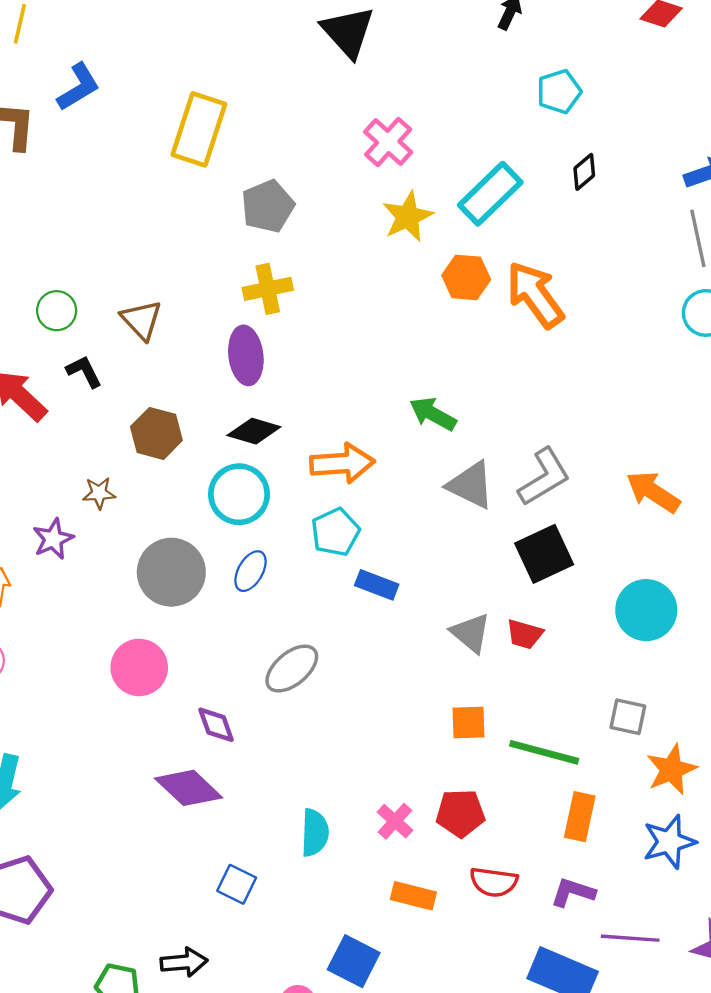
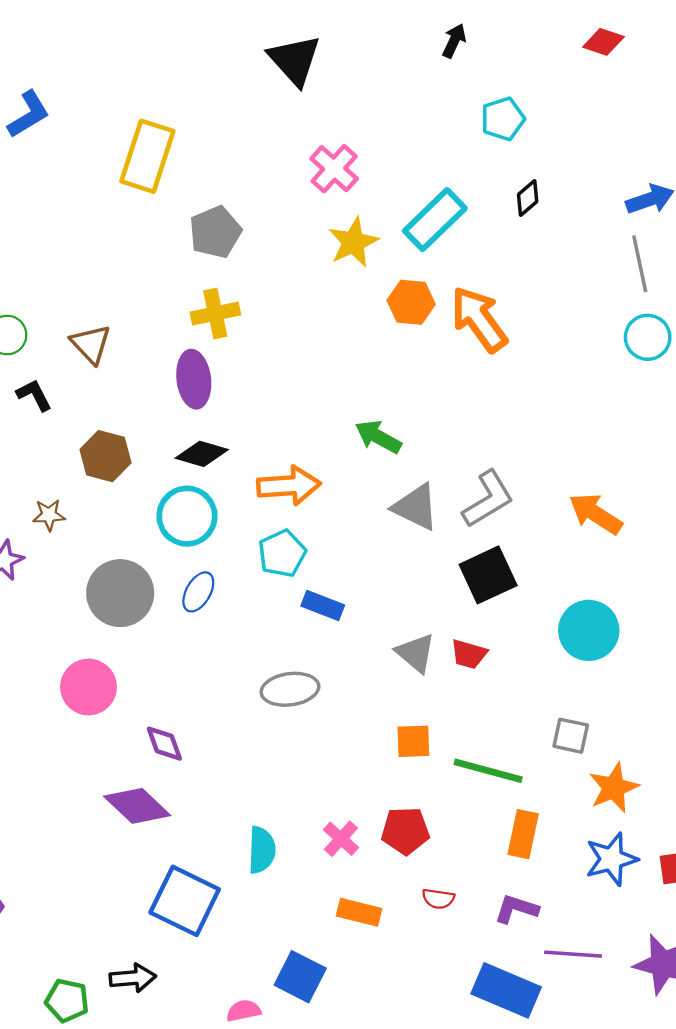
gray ellipse: (292, 669) -> (290, 689), moved, turned 32
red semicircle: (494, 882) -> (438, 899), size x0.7
blue square: (237, 884) -> (185, 901), size x1.8

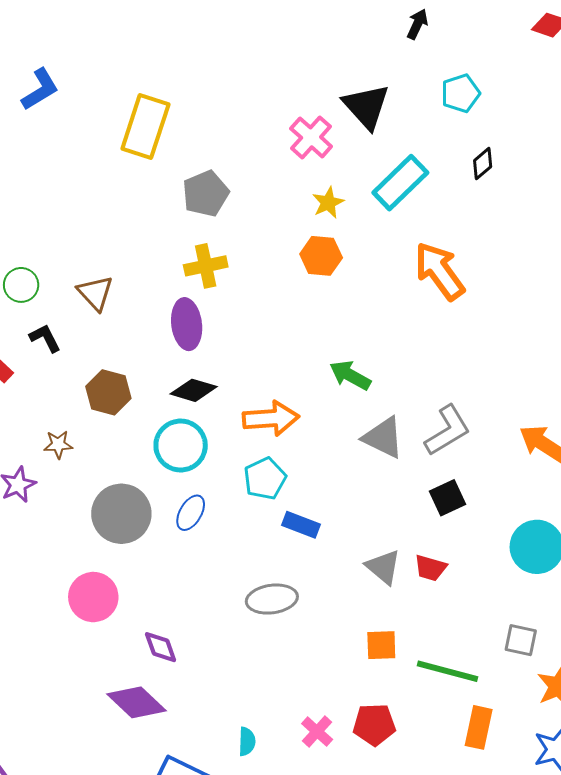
black triangle: (295, 60) -> (366, 106), moved
yellow star: (353, 242) -> (328, 203), size x0.7
orange hexagon: (411, 302) -> (321, 256), moved
black square: (488, 575) -> (447, 498), size x0.7
cyan semicircle: (262, 850) -> (247, 742), size x0.7

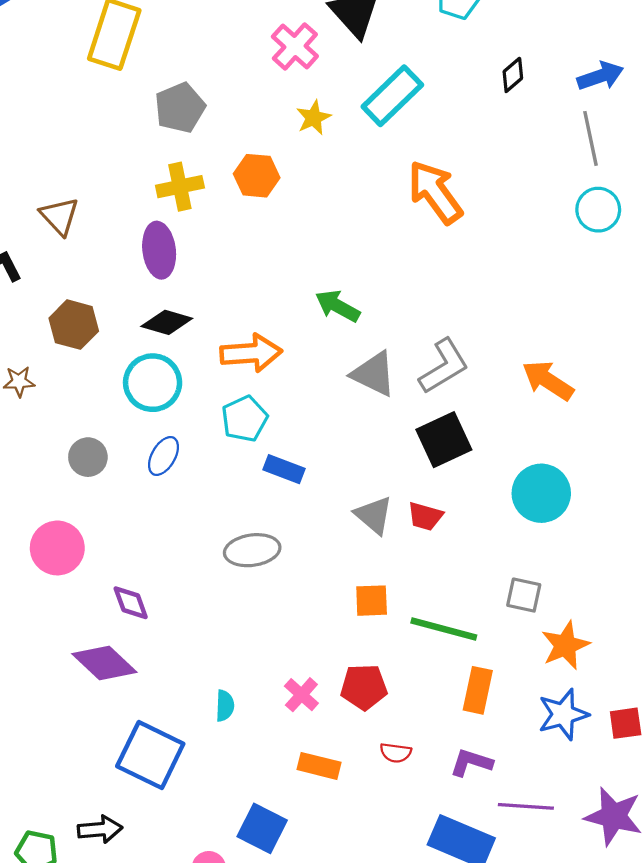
black diamond: (483, 164) -> (513, 75), moved
orange hexagon: (321, 256) -> (257, 176), moved
black square: (447, 498) -> (444, 440), size x1.4
gray circle: (121, 514) -> (88, 457), size x0.6

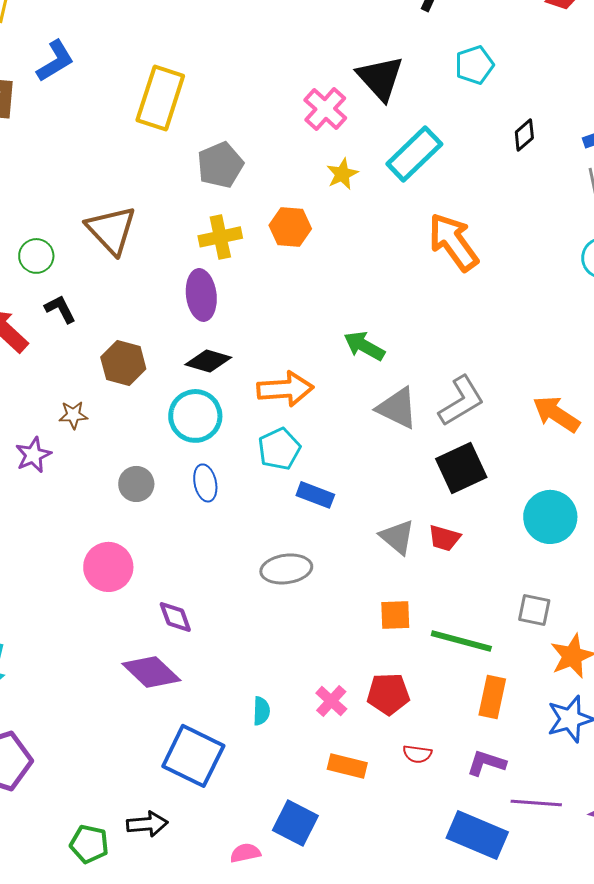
brown triangle: (59, 216) -> (111, 230), moved, size x1.4
blue ellipse: (163, 456) -> (205, 483), turned -42

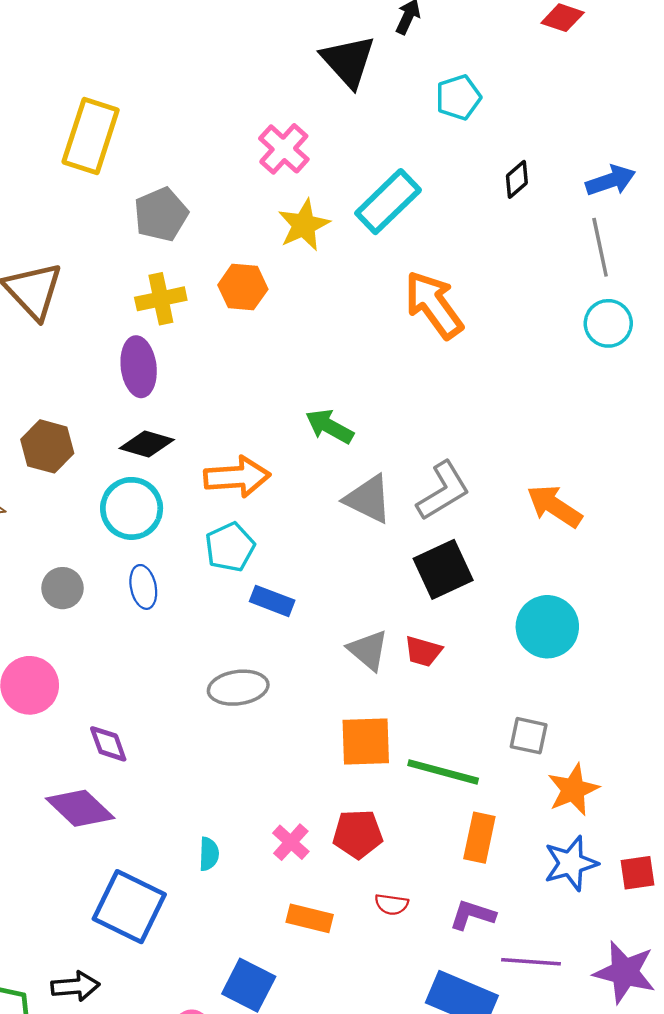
black triangle: (380, 78) -> (348, 61), moved
yellow star: (342, 174) -> (304, 225), size x1.4
orange square: (395, 615) -> (366, 742), size x1.4

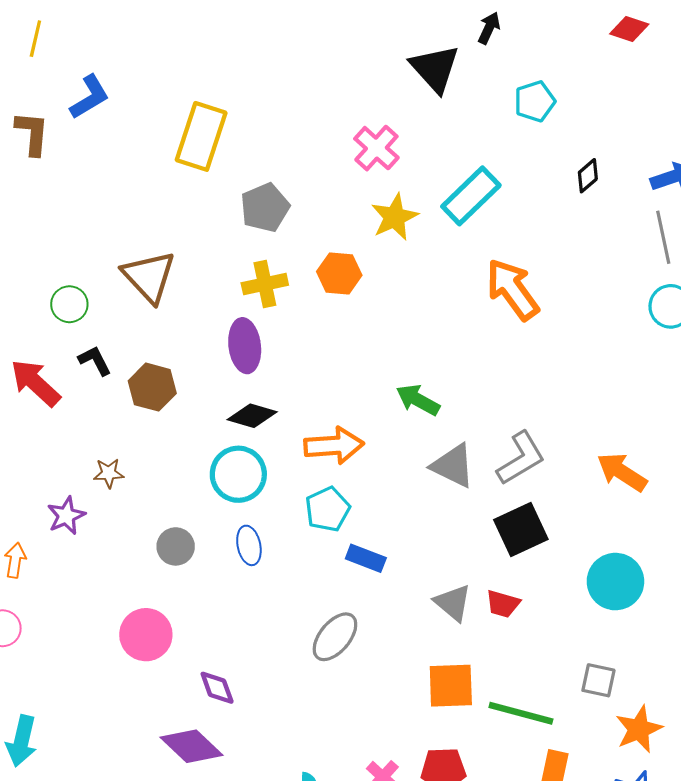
brown hexagon: (47, 446) -> (152, 387), moved
gray ellipse: (238, 688) -> (335, 637), turned -42

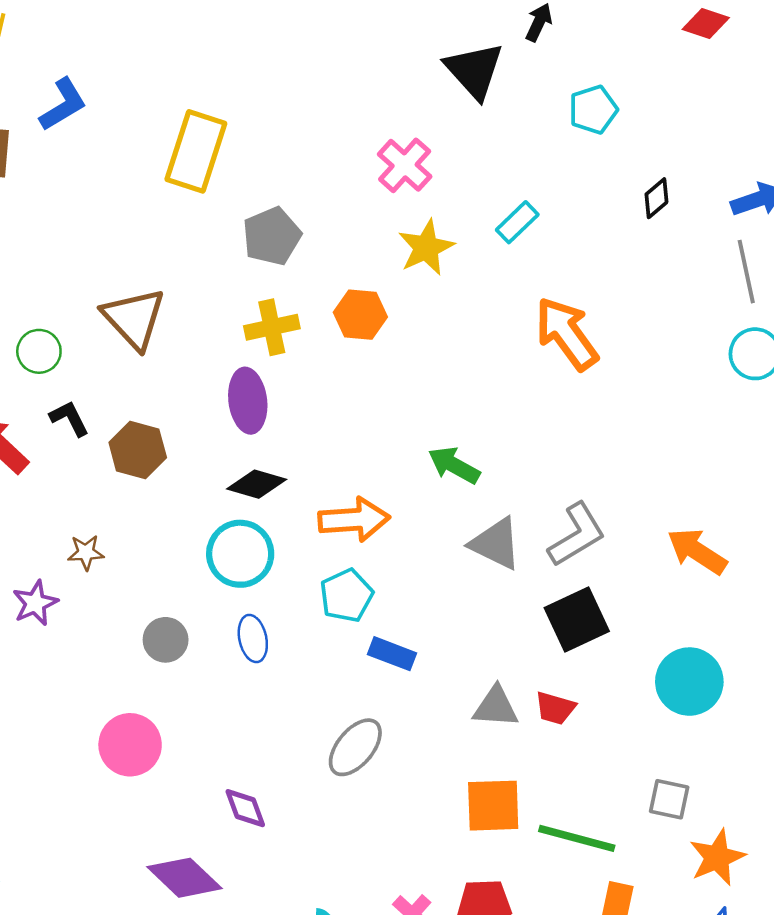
cyan rectangle: (471, 196) -> (517, 222), size x0.6
gray triangle: (453, 603) -> (496, 707), turned -36
purple diamond: (217, 688) -> (245, 808), moved

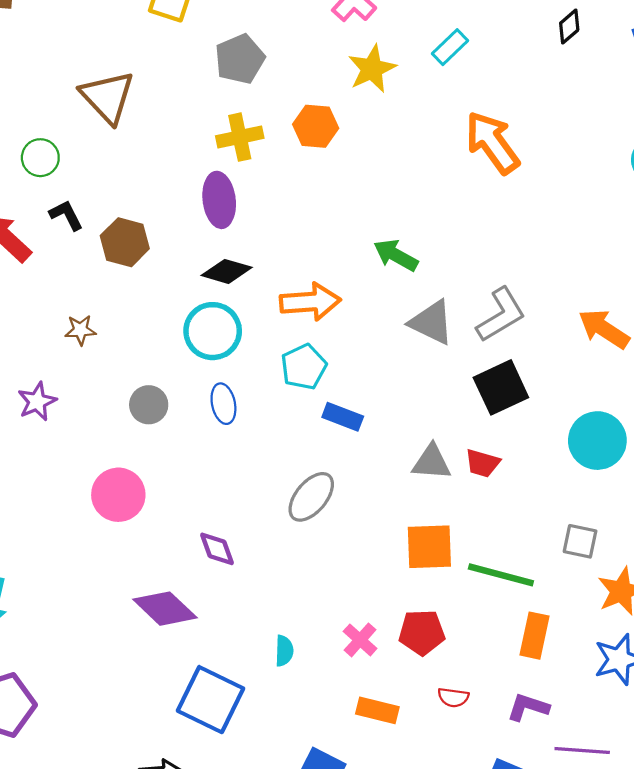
brown triangle: (134, 318) -> (108, 97), moved
purple star: (35, 603) -> (37, 402), moved

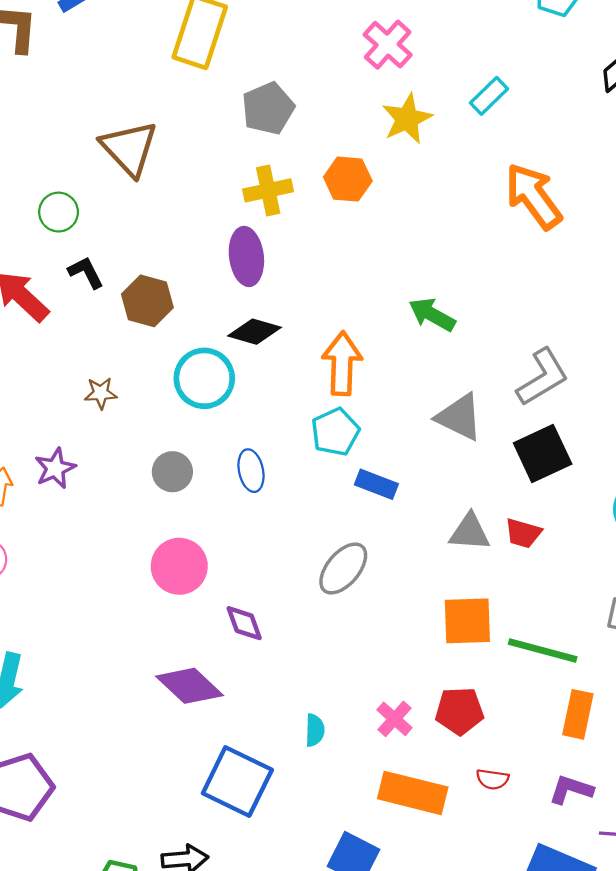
orange arrow: (310, 302) -> (342, 364), turned -84
gray triangle: (432, 322) -> (459, 417), moved
cyan circle: (213, 331) -> (204, 378), moved
pink circle: (118, 495) -> (179, 566), moved
orange rectangle: (377, 710) -> (413, 793), size x1.5

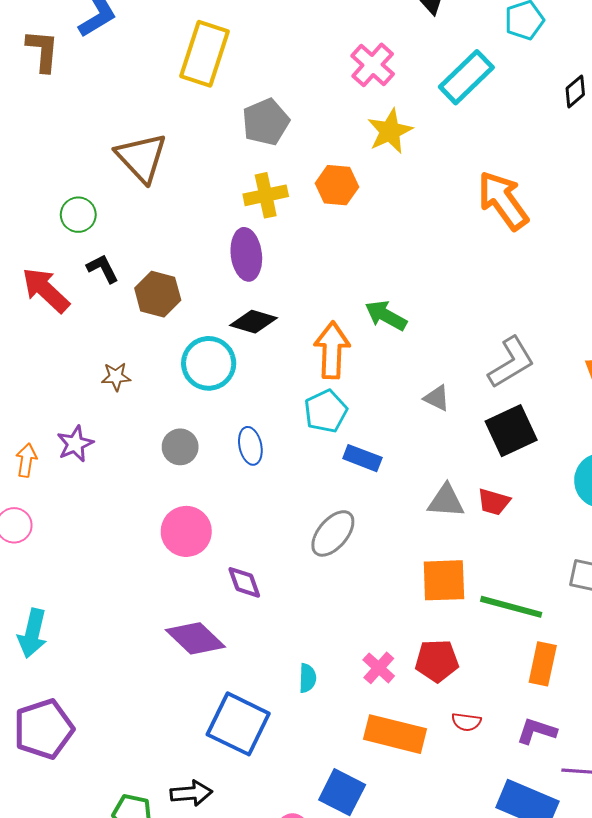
cyan rectangle: (489, 96) -> (466, 77), moved, size x1.6
green arrow: (432, 315) -> (386, 316), moved
gray triangle: (459, 417) -> (437, 398), size x0.6

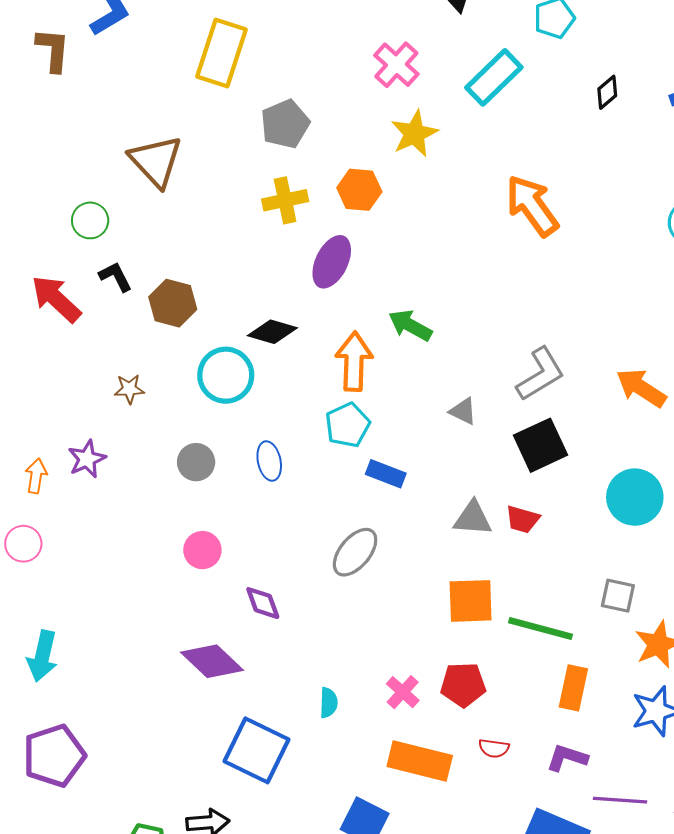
purple ellipse: (246, 254) -> (332, 262), moved, turned 33
pink circle: (186, 531) -> (202, 550), size x0.7

